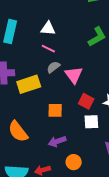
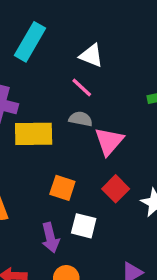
gray semicircle: (53, 67) -> (81, 119), turned 32
white square: (91, 122) -> (84, 226), moved
purple arrow: (57, 141) -> (50, 238), turned -102

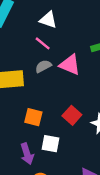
gray semicircle: (81, 119) -> (43, 66), turned -35
pink triangle: (109, 141) -> (70, 65), moved, turned -45

